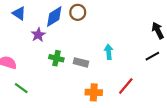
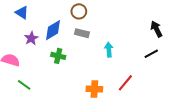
blue diamond: (54, 17) -> (53, 30), moved
purple star: (38, 35) -> (31, 38), moved
gray rectangle: (81, 62) -> (82, 33), moved

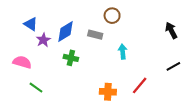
brown circle: (79, 11) -> (112, 16), moved
blue triangle: (22, 12) -> (31, 24), moved
black line: (151, 54) -> (173, 66), moved

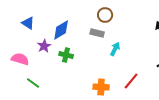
gray rectangle: (95, 35) -> (97, 33), moved
purple star: (43, 40) -> (44, 46), moved
cyan arrow: (123, 52) -> (115, 49), turned 32

